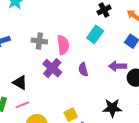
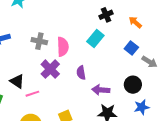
purple arrow: (118, 66) -> (101, 90), moved
pink line: (22, 105) -> (32, 94), moved

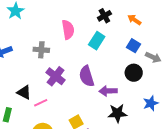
pink semicircle: (63, 47) -> (68, 30), moved
purple semicircle: (81, 73) -> (87, 76), size x1.5
black circle: (133, 85) -> (134, 73), moved

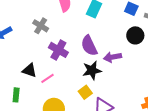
gray cross: (41, 50) -> (41, 26), turned 35
black star: (117, 113) -> (92, 70), moved

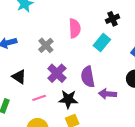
black triangle: (29, 70) -> (19, 77), moved
black star: (92, 70) -> (68, 99), moved

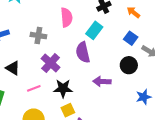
gray cross: (46, 45) -> (38, 36), turned -35
purple semicircle: (88, 77) -> (83, 52), moved

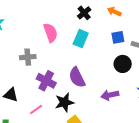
blue square: (131, 38) -> (118, 37), turned -32
purple semicircle: (83, 52) -> (77, 77), moved
purple arrow: (102, 81) -> (110, 95), moved

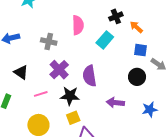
orange arrow: (114, 12) -> (136, 27), moved

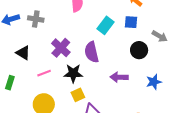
cyan rectangle: (105, 40) -> (105, 25), moved
gray cross: (49, 41) -> (36, 19), moved
blue square: (141, 50) -> (131, 22), moved

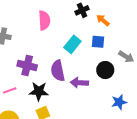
purple cross: (61, 48) -> (27, 66), turned -30
purple arrow: (119, 77) -> (79, 83), moved

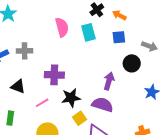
cyan rectangle: (72, 44) -> (88, 32), moved, turned -42
purple semicircle: (58, 71) -> (103, 105), moved, turned 130
purple arrow: (79, 83) -> (109, 81), turned 114

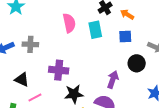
pink line: (42, 103) -> (35, 97), moved

